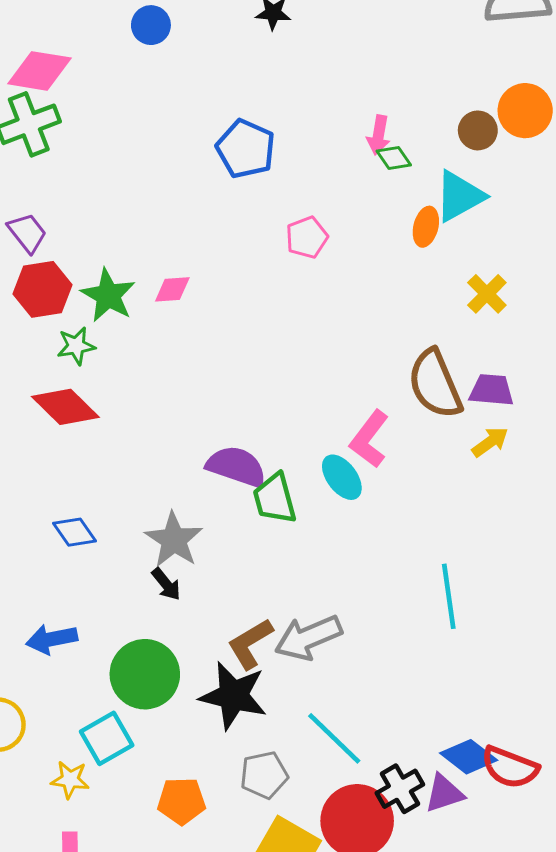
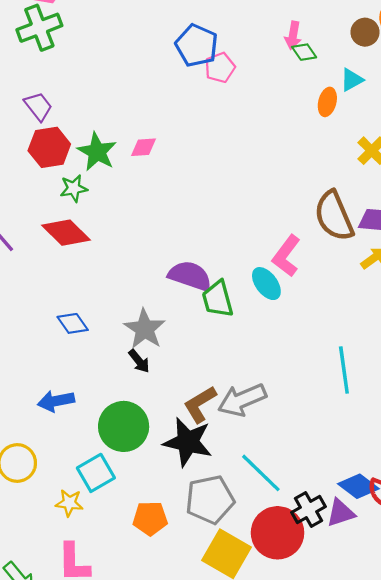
cyan triangle: (459, 196) -> (352, 80), size x0.6
pink pentagon: (307, 237) -> (220, 68), moved
gray pentagon: (264, 775) -> (210, 500), size x1.4

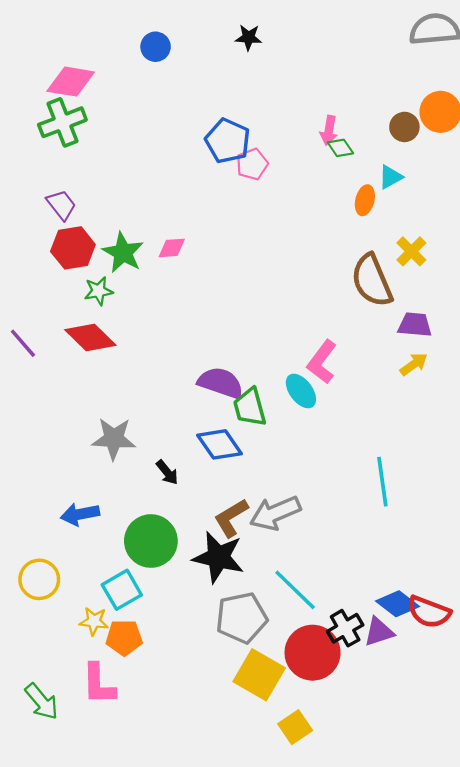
brown semicircle: (334, 216) -> (372, 280), moved
blue diamond: (73, 323) -> (219, 444), moved, size x1.4
gray star: (145, 329) -> (114, 439), moved, turned -30
orange pentagon: (150, 518) -> (124, 638), moved

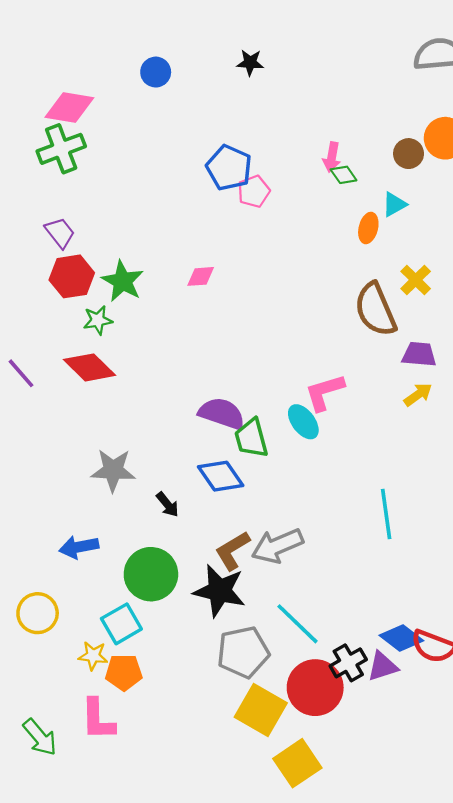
pink diamond: (172, 248) -> (201, 276), moved
pink L-shape: (322, 362) -> (325, 392), turned 36
yellow square: (295, 727) -> (297, 763), size x1.4

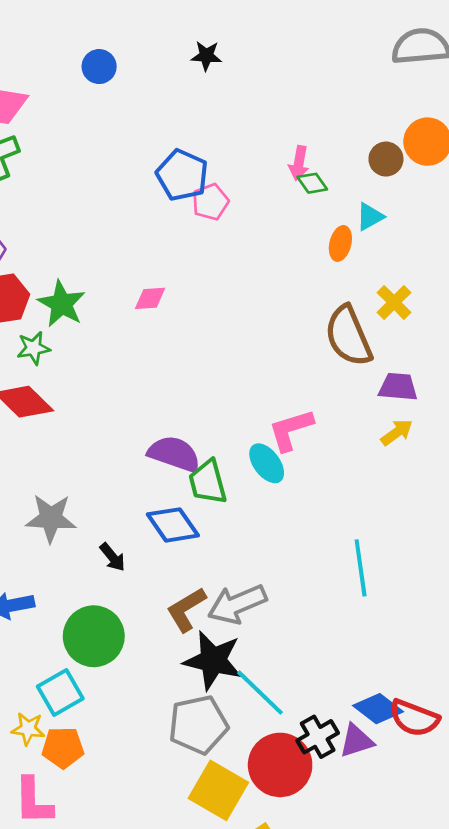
black star: (219, 591) -> (213, 660), moved

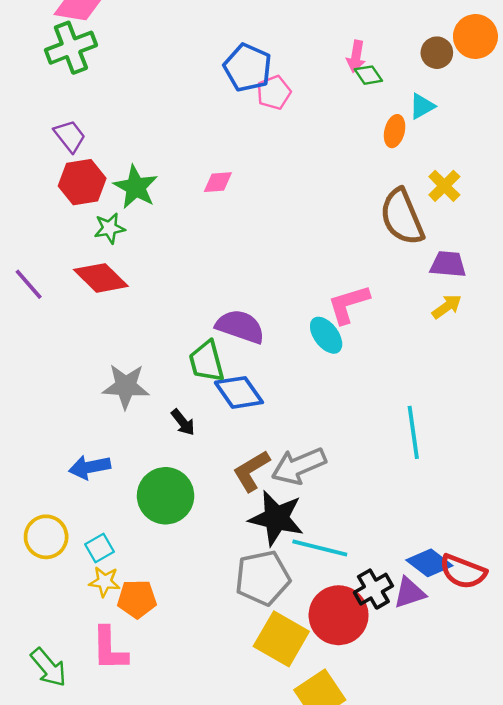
green trapezoid: (208, 482) -> (207, 361), moved
cyan square: (60, 693) -> (100, 548), moved, size x0.7
cyan line: (260, 693) -> (320, 548), turned -30

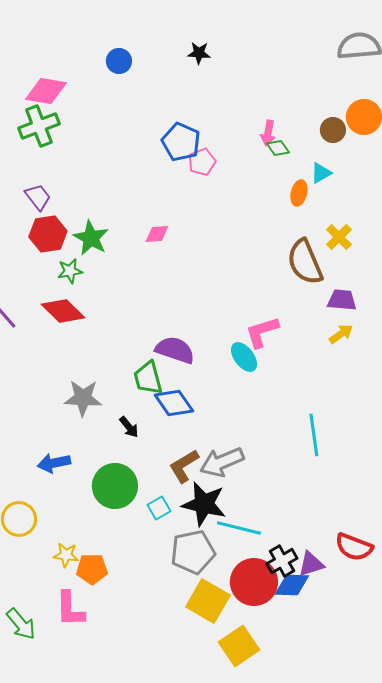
cyan square: (100, 548) -> (159, 508), moved
blue diamond: (429, 563) -> (292, 585), moved, turned -36

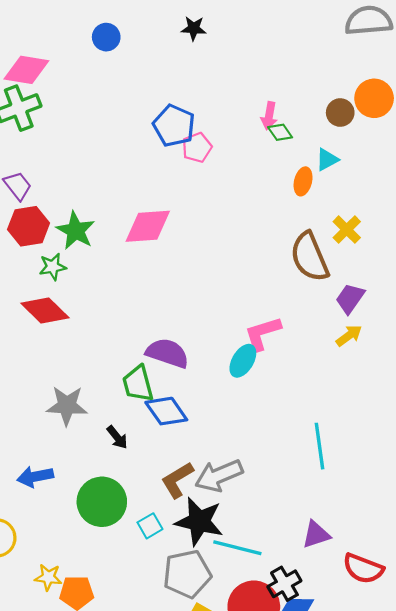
pink diamond: (157, 234) -> (148, 226), size x1.8
purple trapezoid: (342, 300) -> (350, 298), turned -60
cyan ellipse: (244, 357) -> (243, 361), turned 68
purple triangle: (311, 564) -> (316, 535), moved

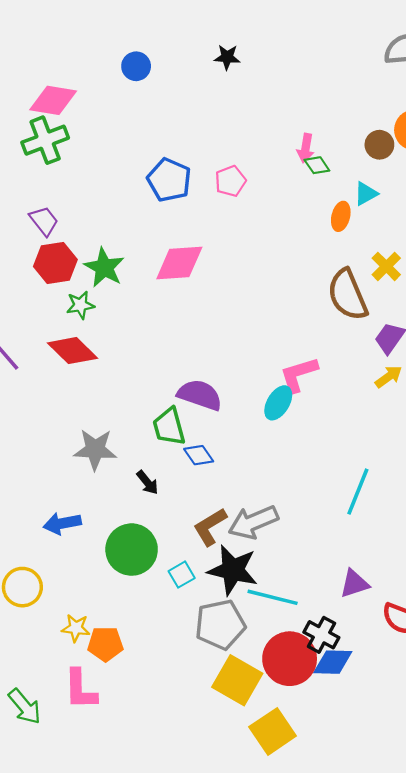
blue pentagon: (174, 126) -> (169, 180), moved
blue diamond: (166, 411) -> (199, 455), size x0.7
cyan line: (319, 446) -> (358, 492), turned 30
black cross: (284, 584) -> (321, 635), turned -32

